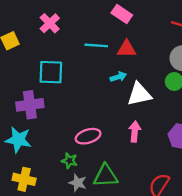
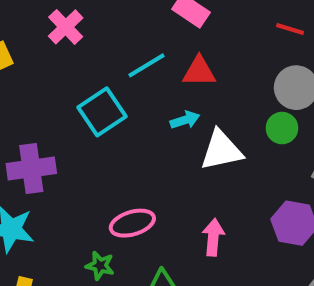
cyan line: (96, 45) -> (147, 65), turned -35
cyan square: (51, 72) -> (102, 112), moved, turned -36
pink arrow: (135, 132) -> (213, 237), moved

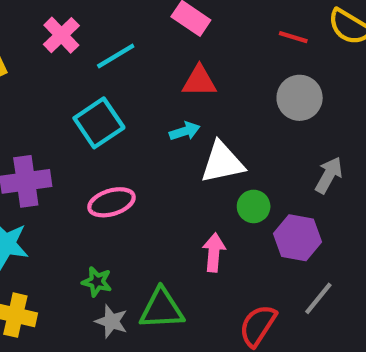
cyan line: (147, 65) -> (116, 56), moved
green circle: (282, 128) -> (254, 206), moved
pink ellipse: (132, 223) -> (111, 202), moved

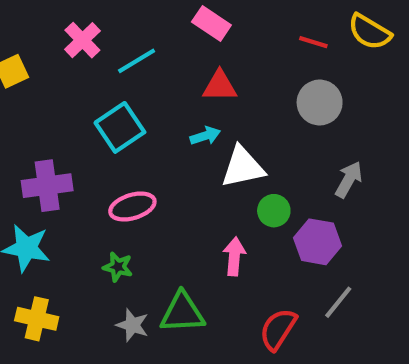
green star: (97, 282) -> (118, 267), moved

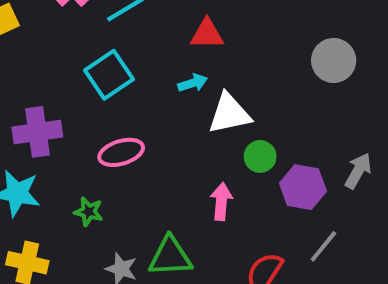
gray circle: (320, 103) -> (334, 60), moved
gray arrow: (349, 179) -> (358, 171), moved
green star: (118, 267) -> (89, 212), moved

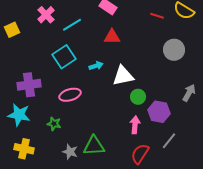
cyan arrow: (193, 83) -> (96, 66), moved
gray arrow: (358, 171) -> (189, 93), moved
pink arrow: (221, 201) -> (135, 125), moved

